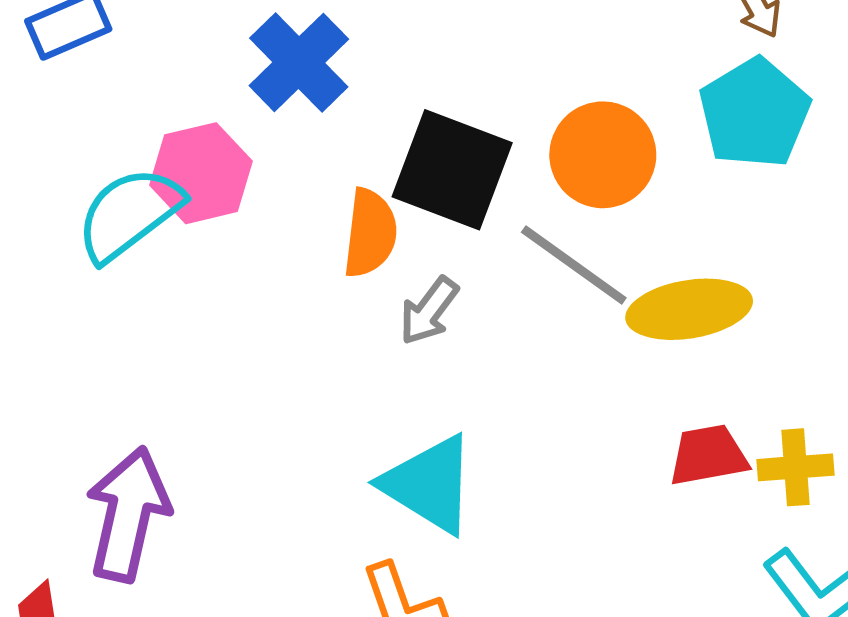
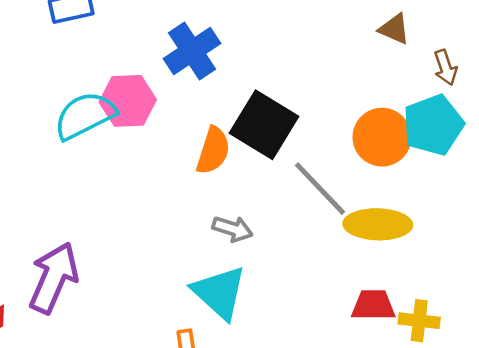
orange circle: (603, 155) -> (382, 137), moved
gray arrow: (429, 311) -> (233, 229), moved, turned -120

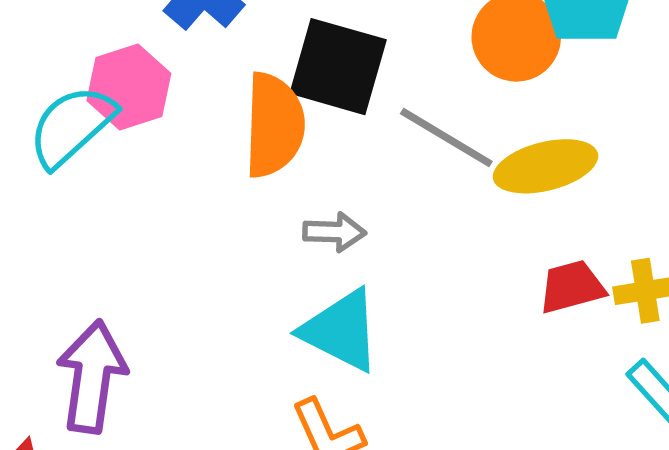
orange semicircle: (213, 151) -> (274, 125), size x1.4

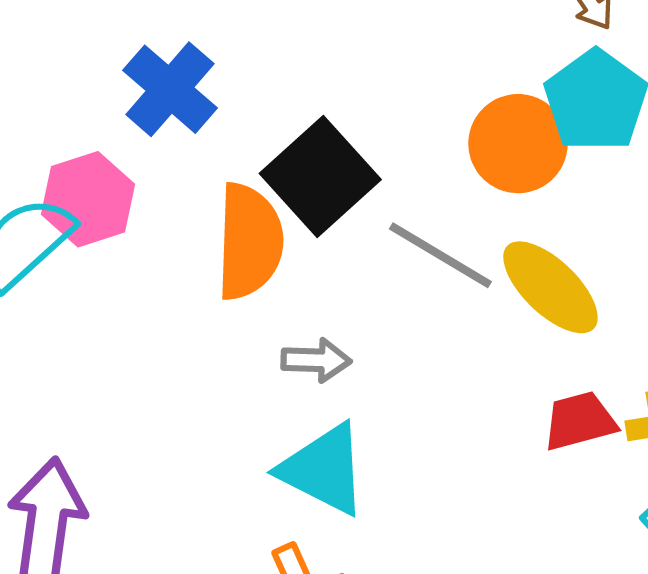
black square: (338, 67) -> (320, 177), turned 32
yellow ellipse: (545, 166) -> (550, 287), turned 58

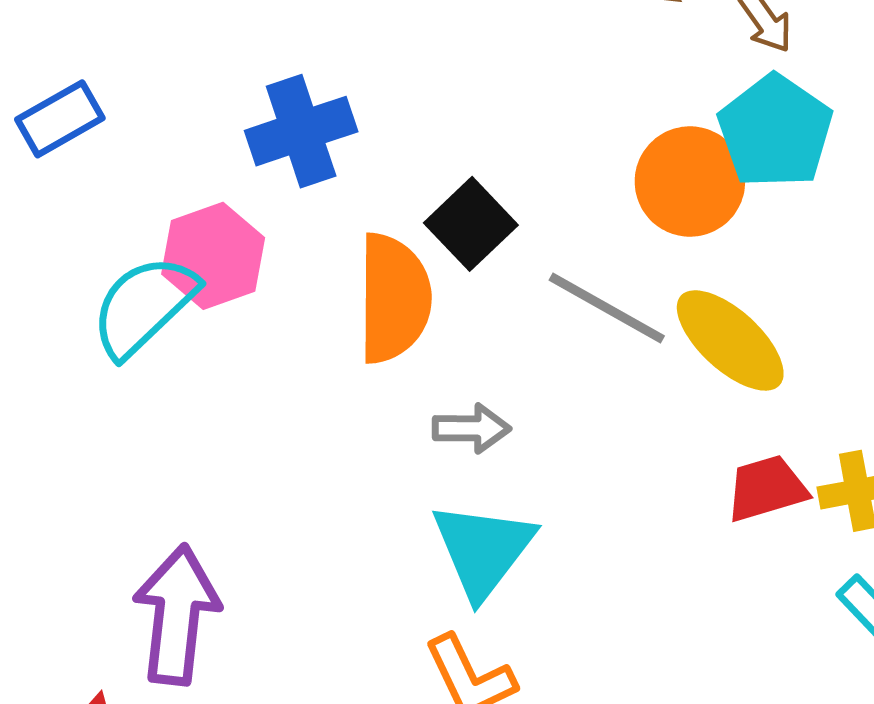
blue cross: (170, 89) -> (301, 131), turned 32
black square: (320, 177) -> (471, 224), size x0.7
cyan triangle: (323, 470) -> (483, 550), turned 42

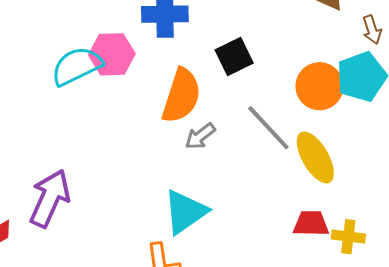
black square: (471, 224) -> (234, 56), moved
gray arrow: (472, 428) -> (200, 136), moved, turned 124

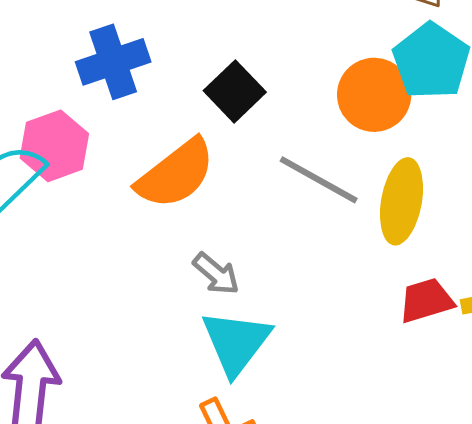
orange semicircle: (181, 96) -> (176, 174), turned 52
gray arrow: (200, 136) -> (216, 274), moved, turned -84
yellow ellipse: (315, 157) -> (402, 201), turned 58

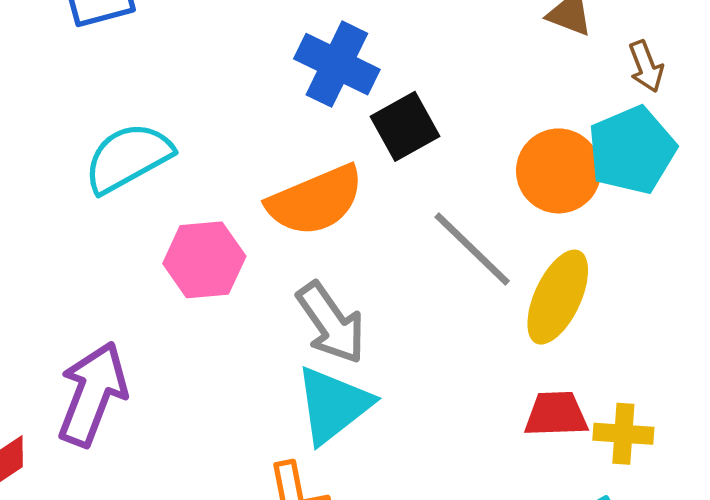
blue cross: (113, 62) -> (337, 64), moved, turned 30
pink hexagon: (54, 146) -> (204, 260), moved
gray arrow: (216, 274) -> (331, 323), size x1.5

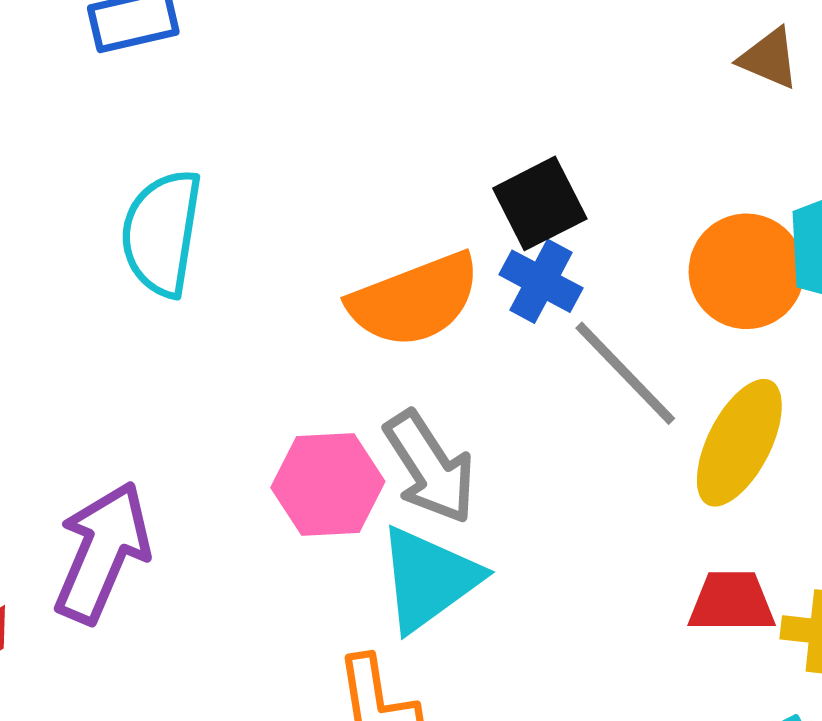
blue cross: (337, 64) -> (541, 281), moved, size x0.7
cyan semicircle: (128, 158) -> (162, 233), turned -54
pink hexagon: (204, 260) -> (328, 484), moved

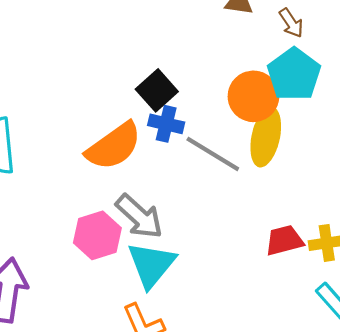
yellow ellipse: (739, 443) -> (266, 137), moved

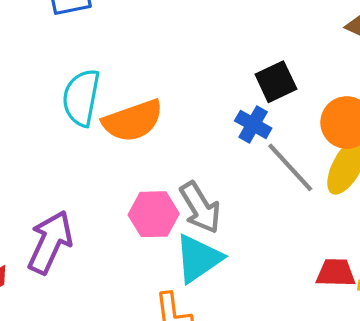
black square: (157, 90) -> (276, 82), moved
orange semicircle: (114, 146) -> (133, 121), moved

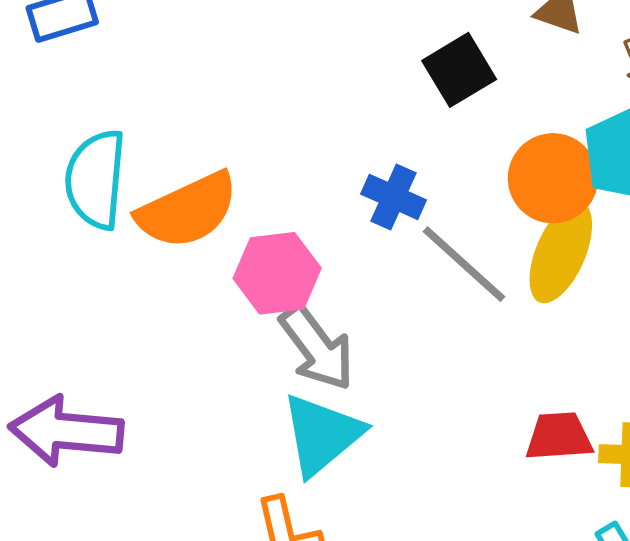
black square: (276, 82) -> (459, 70), moved
pink hexagon: (154, 214) -> (277, 273), moved
purple arrow: (50, 242) -> (66, 431), turned -104

